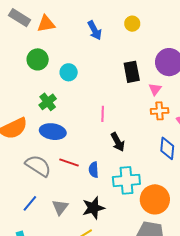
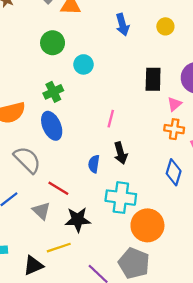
blue ellipse: (53, 132) -> (52, 126), turned 45
red line: (69, 162) -> (58, 188), moved
blue semicircle: (94, 170) -> (94, 164), moved
gray triangle: (60, 207) -> (41, 211), turned -36

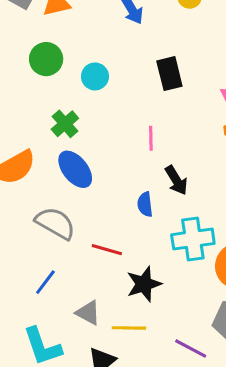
black rectangle: (153, 79) -> (169, 74), moved
gray triangle: (41, 211) -> (88, 313), moved
yellow line: (59, 248) -> (129, 328), turned 35

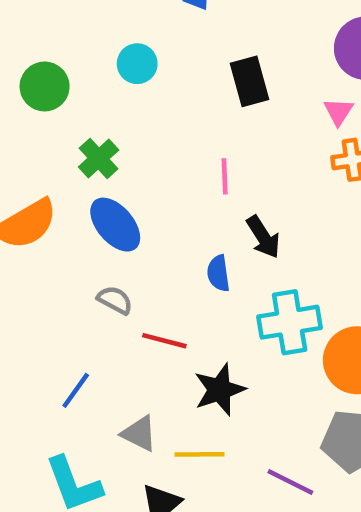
green circle: (46, 59) -> (45, 86), moved
cyan circle: (95, 76) -> (137, 64), moved
gray semicircle: (55, 223) -> (115, 300), moved, size x0.6

